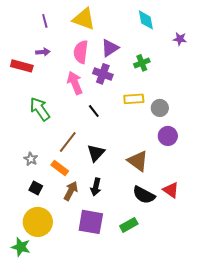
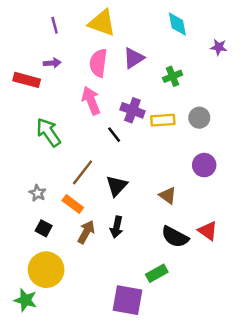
purple cross: (103, 74) -> (132, 110), moved
gray circle: (160, 108) -> (199, 118), moved
brown triangle: (138, 161) -> (168, 195), size x0.7
purple square: (91, 222) -> (128, 300), moved

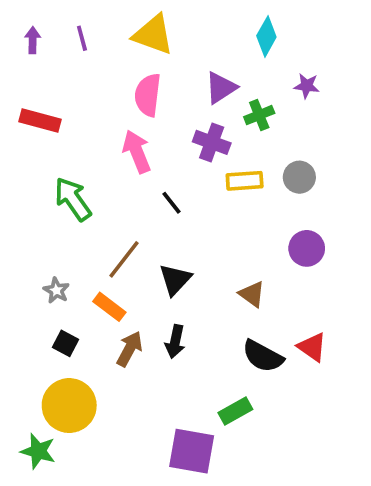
cyan diamond: (177, 24) -> (266, 36), turned 40
purple star: (219, 47) -> (307, 86), moved
purple triangle: (134, 58) -> (221, 88), moved
purple arrow: (52, 63) -> (33, 40), moved, turned -84
purple cross: (132, 110) -> (212, 142), moved

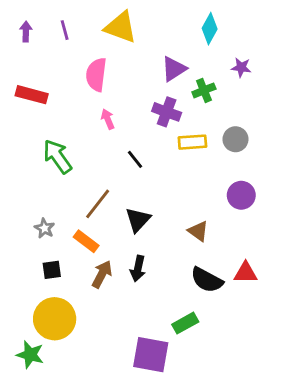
pink semicircle: (148, 95) -> (96, 75), moved
pink arrow: (137, 152) -> (108, 119), size x0.6
black square: (66, 343) -> (52, 270), turned -36
red triangle: (312, 347) -> (246, 273), turned -35

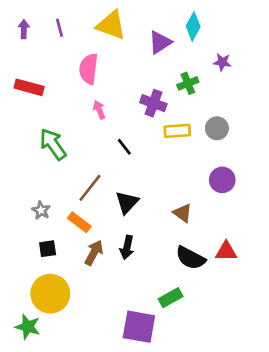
purple triangle: (174, 69) -> (160, 42), moved

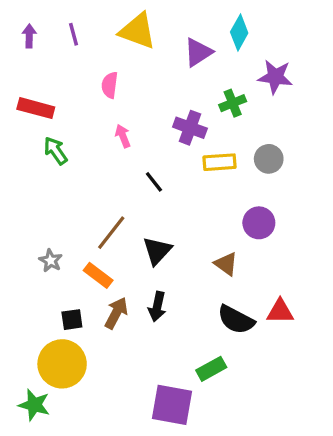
purple star: (222, 62) -> (275, 77), size x1.5
pink semicircle: (89, 69) -> (110, 85), size x0.7
green arrow: (53, 144) -> (56, 151), moved, size x0.7
purple circle: (222, 180) -> (259, 223), moved
black square: (48, 249) -> (72, 320), moved

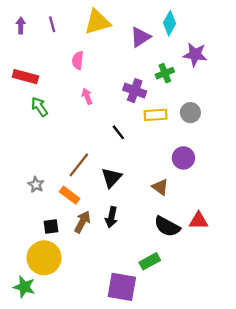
yellow triangle: (138, 31) -> (97, 22), turned -36
black line: (154, 182) -> (118, 132), moved

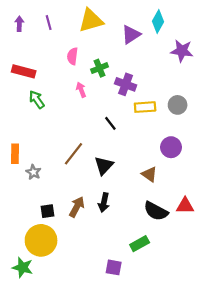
green cross: (165, 73) -> (100, 68), moved
orange rectangle: (70, 195) -> (15, 154), moved, turned 54
purple square: (122, 287) -> (114, 267), size x0.6

